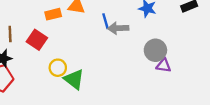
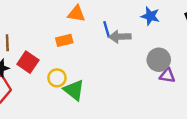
orange rectangle: (53, 14) -> (64, 40), moved
red square: (37, 40) -> (28, 62), moved

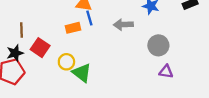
blue line: (107, 29) -> (89, 18), moved
purple triangle: (167, 75) -> (166, 72), moved

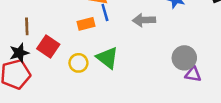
gray circle: (158, 45) -> (184, 58), moved
green triangle: (82, 73) -> (107, 58), moved

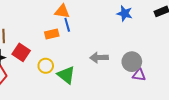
gray arrow: (144, 20) -> (99, 58), moved
green triangle: (107, 58) -> (66, 75), moved

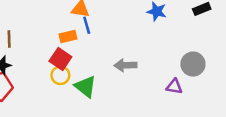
red square: (21, 52) -> (60, 59), moved
gray circle: (132, 62) -> (193, 64), moved

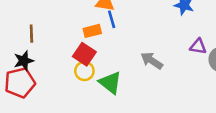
gray arrow: (125, 65) -> (152, 61), turned 35
purple triangle: (174, 87) -> (198, 46), moved

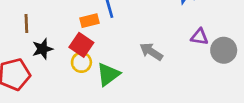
black star: (24, 61) -> (43, 49), moved
green triangle: (110, 83) -> (108, 74), turned 45

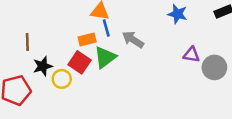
gray arrow: (151, 52) -> (133, 39), moved
yellow circle: (81, 62) -> (62, 79), moved
green triangle: (108, 74) -> (105, 57), moved

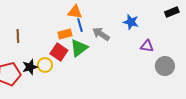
blue star: (178, 14) -> (131, 22), moved
black star: (43, 66) -> (30, 67), moved
gray circle: (214, 67) -> (165, 66), moved

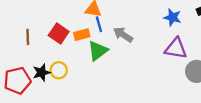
blue star: (131, 22) -> (172, 17), moved
purple triangle: (147, 46) -> (176, 48), size x1.5
red square: (59, 52) -> (59, 33), moved

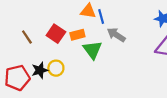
blue line: (99, 24) -> (101, 16), moved
brown line: (28, 37) -> (27, 37), turned -32
green triangle: (98, 51) -> (93, 50), turned -30

